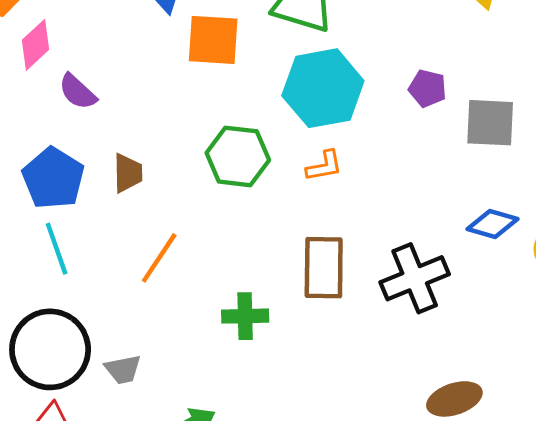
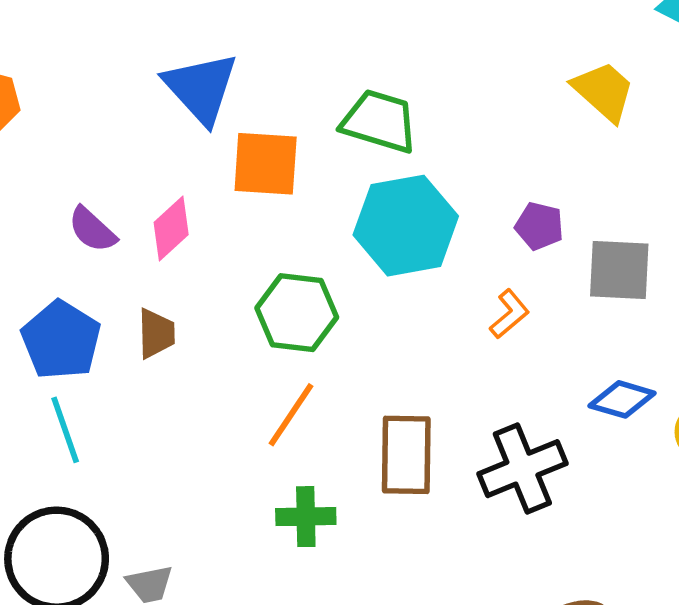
pink diamond: (36, 45) -> (171, 228), moved
orange L-shape: (324, 166) -> (509, 314), moved, turned -30
orange line: (159, 258) -> (291, 415), moved

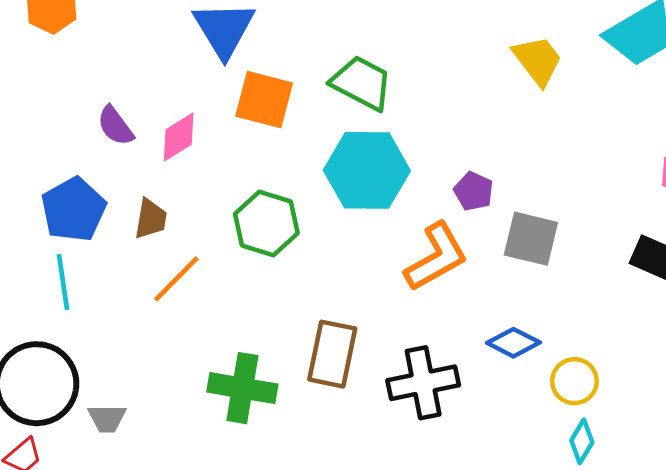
yellow trapezoid: (604, 91) -> (538, 60), moved
orange L-shape: (509, 314) -> (436, 257), size x1.8
orange line: (291, 415) -> (176, 279), moved
green cross: (306, 517) -> (242, 388), size x1.4

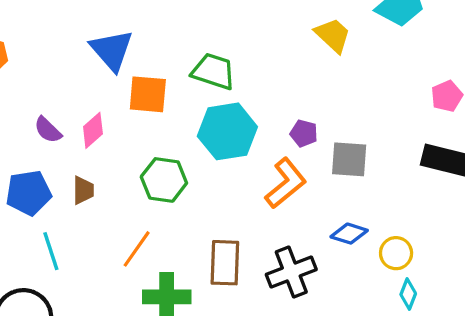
blue pentagon: (73, 209) -> (29, 193), turned 30
orange line: (176, 279) -> (137, 249), moved
cyan line: (63, 282) -> (51, 251), moved

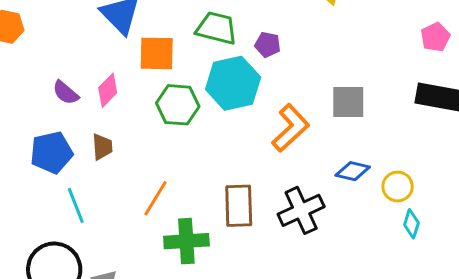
purple pentagon: (304, 133) -> (268, 45), moved
green hexagon: (164, 180) -> (178, 105), moved

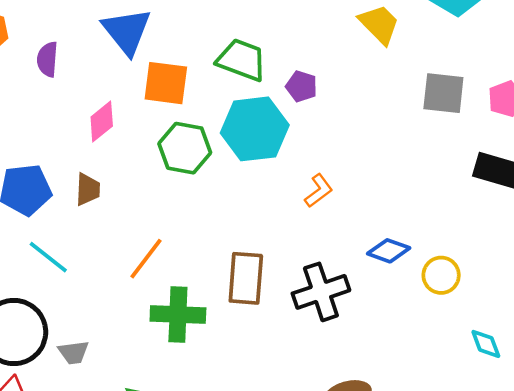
purple semicircle: (66, 93) -> (47, 59), moved, turned 48
gray square: (348, 102) -> (443, 93), moved
orange L-shape: (291, 128) -> (319, 191), size x0.6
cyan line: (76, 205) -> (48, 257), turned -36
cyan diamond: (411, 224) -> (486, 344), moved, turned -44

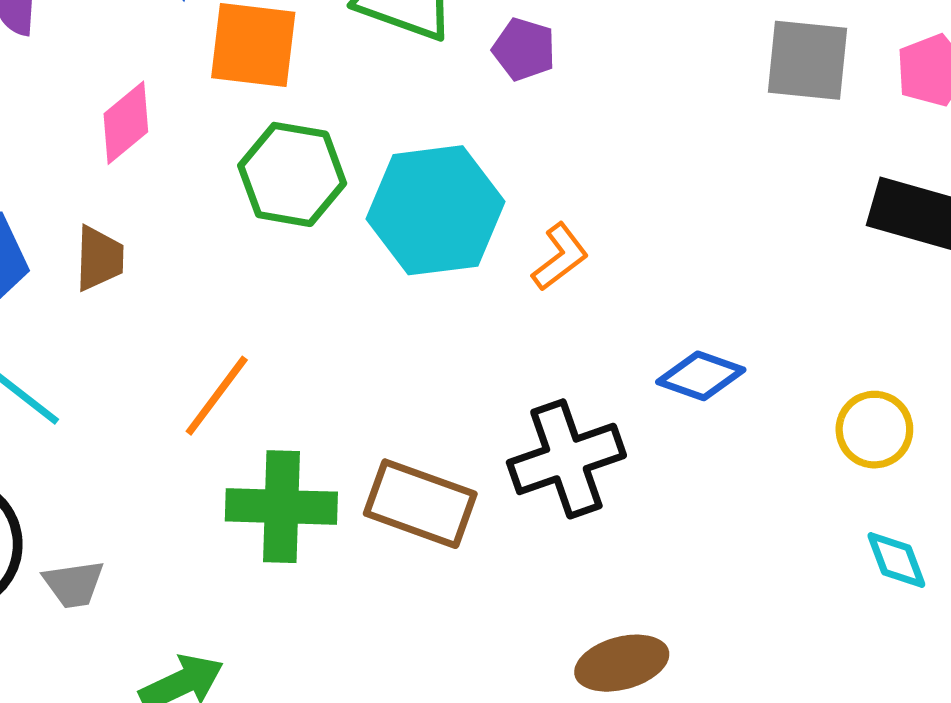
cyan hexagon: (255, 129) -> (436, 210), moved
yellow circle: (441, 275) -> (874, 430), moved
brown rectangle: (246, 278) -> (420, 504), moved, turned -74

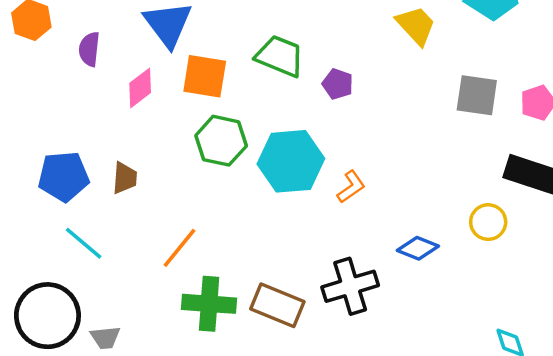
pink diamond: (126, 123) -> (140, 88), moved
yellow circle: (874, 430) -> (488, 222), moved

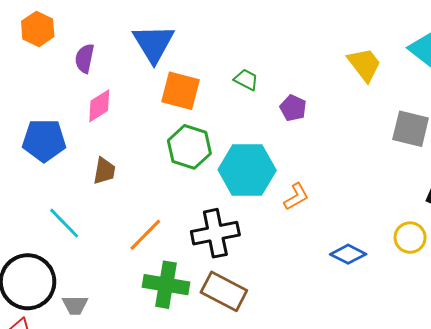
green trapezoid: (280, 56) -> (246, 80), size x0.6
pink diamond: (140, 88) -> (99, 106), moved
blue pentagon: (64, 176) -> (44, 140), moved
black cross: (350, 286) -> (215, 233), moved

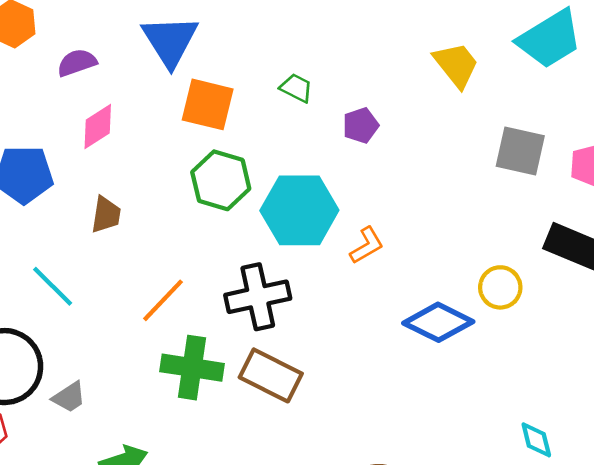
purple semicircle: (85, 58) -> (77, 63), turned 60
purple pentagon: (293, 108) -> (361, 125), turned 30
yellow circle: (410, 238) -> (500, 287), moved
blue diamond: (348, 254) -> (438, 322), size x1.4
gray trapezoid: (75, 305) -> (69, 397), turned -32

